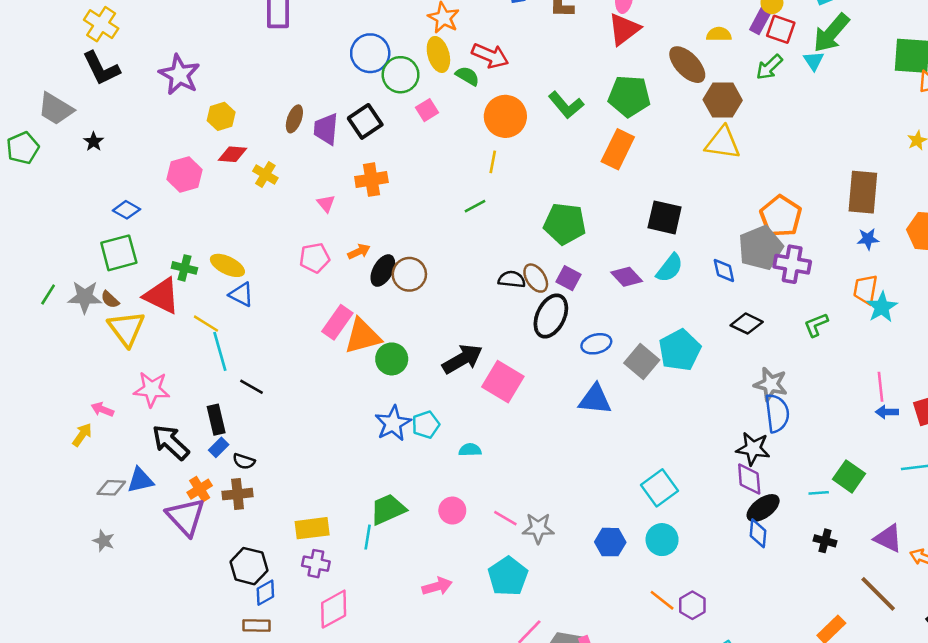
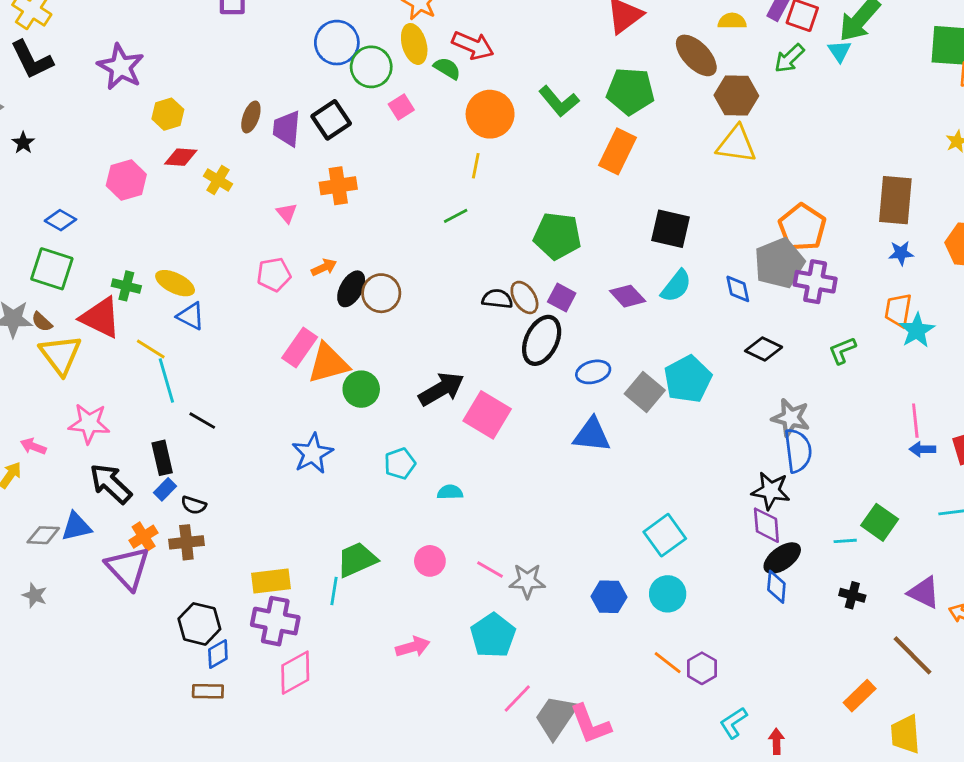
green square: (119, 253) -> (52, 269), turned 33
blue star: (393, 423) -> (312, 454), moved
purple cross: (316, 564) -> (275, 621), size x1.5

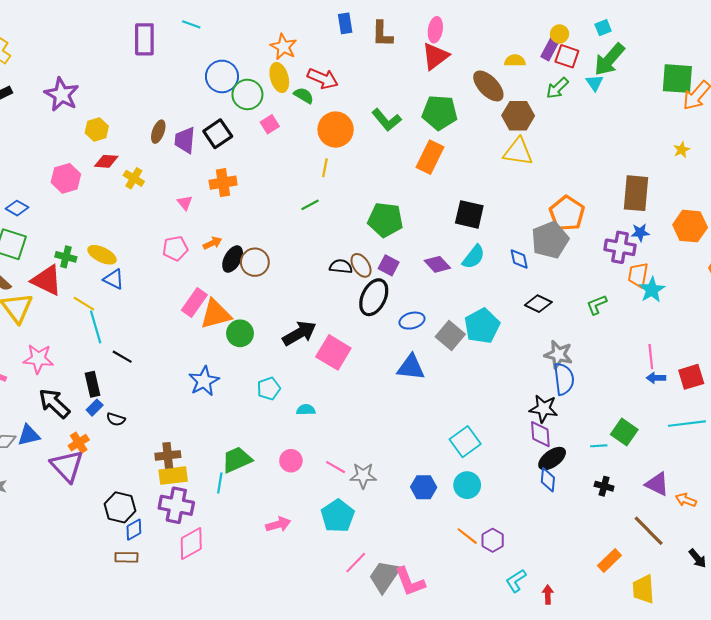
purple cross: (815, 282) -> (620, 247), moved
brown cross: (186, 542) -> (168, 455), moved

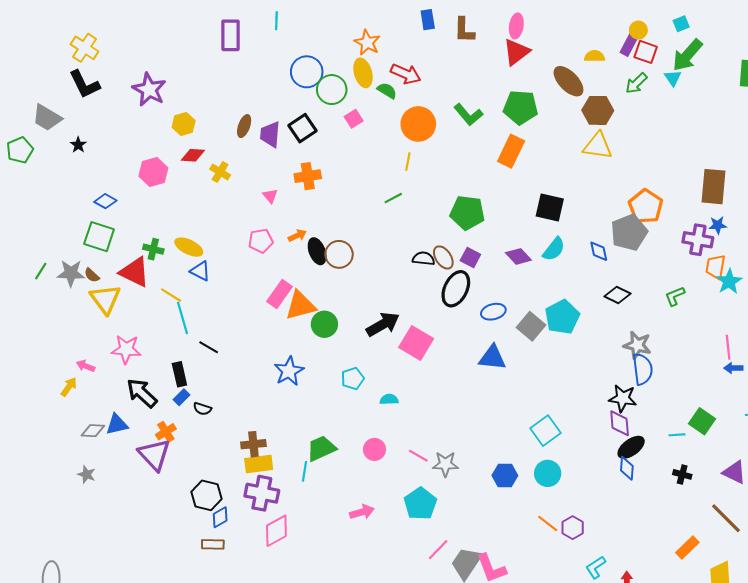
cyan line: (191, 24) -> (276, 21), turned 72
black ellipse: (233, 259) -> (317, 251), turned -50

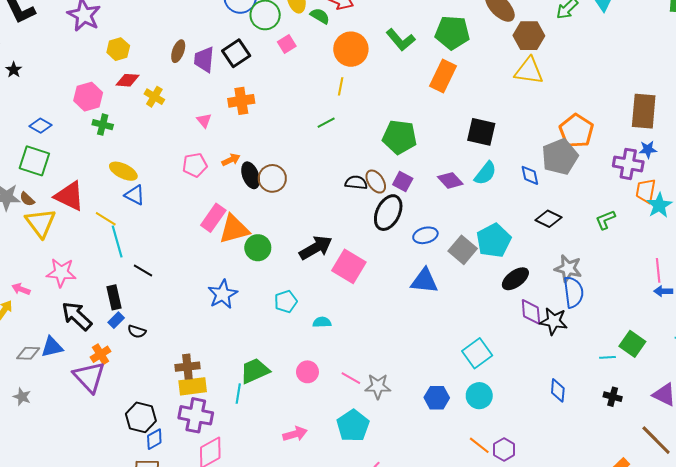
green cross: (153, 249) -> (103, 125), moved
purple diamond: (620, 423) -> (531, 312), moved
black ellipse: (631, 447) -> (515, 279), moved

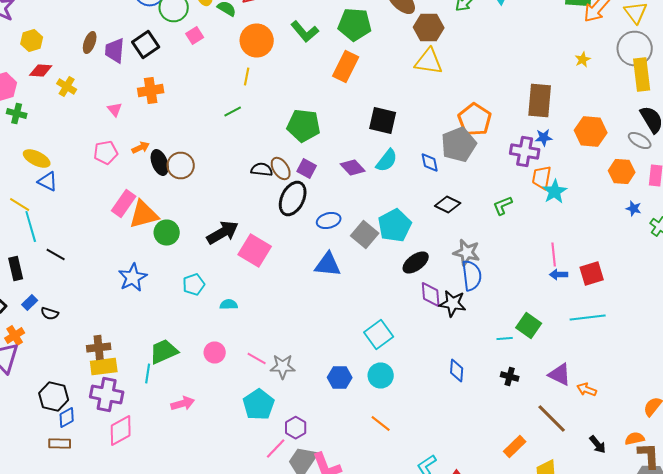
black rectangle: (114, 297) -> (16, 268), moved
pink arrow: (295, 434) -> (183, 404), moved
purple hexagon: (504, 449) -> (296, 428), moved

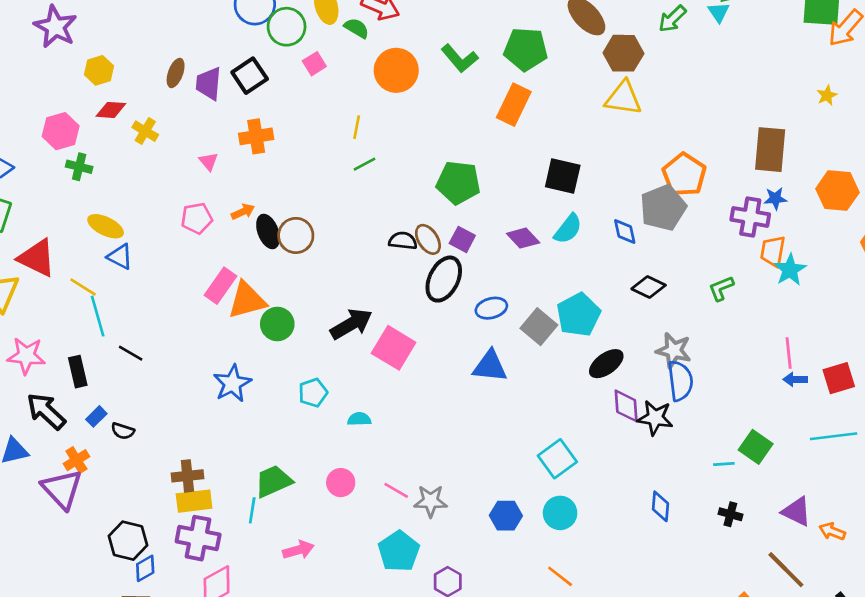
yellow line: (247, 76) -> (357, 127), moved

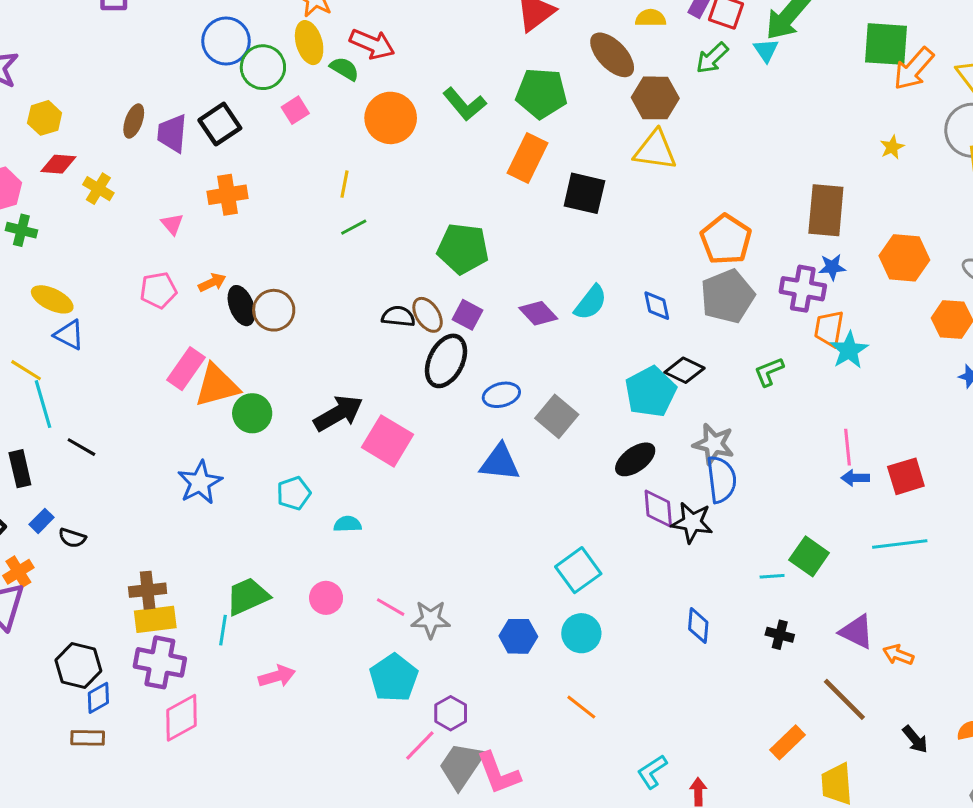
black square: (563, 176) -> (584, 193), moved
gray pentagon: (663, 208) -> (727, 296), moved
cyan pentagon: (579, 315) -> (651, 392), moved

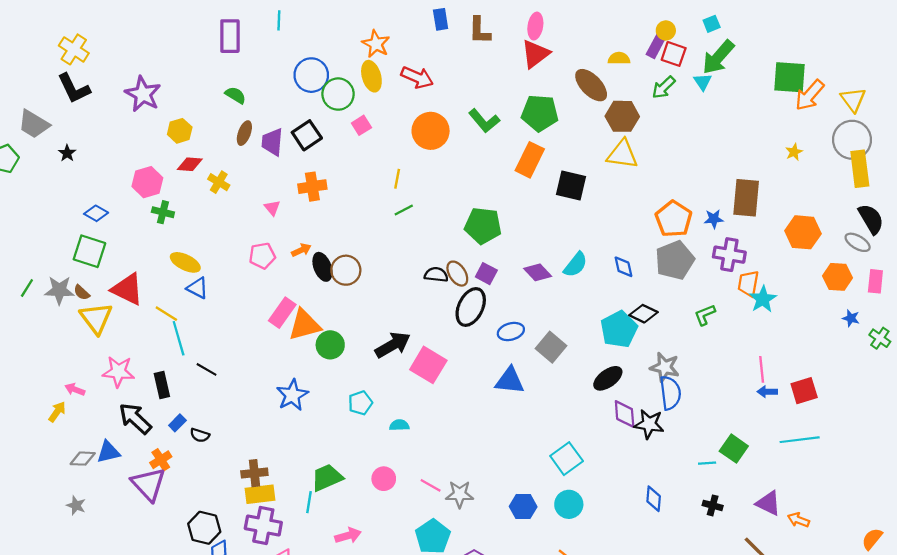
green semicircle: (344, 69) -> (235, 95), moved
blue star: (832, 267) -> (714, 219), moved

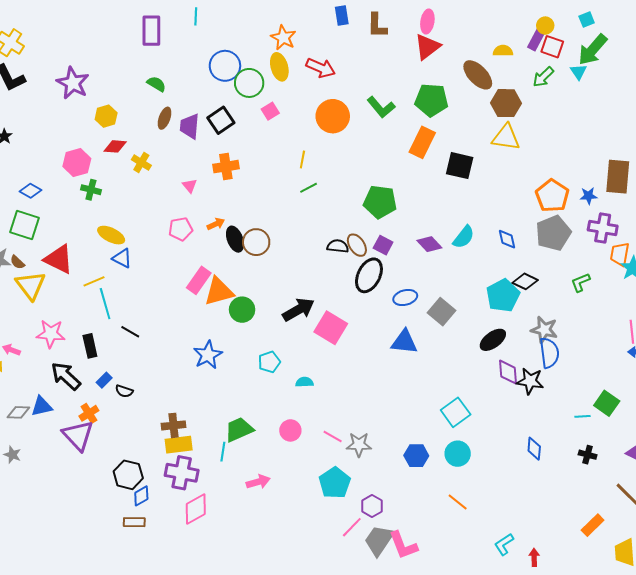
yellow line: (166, 314) -> (94, 281), turned -55

